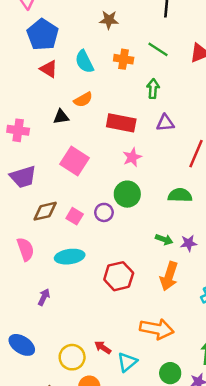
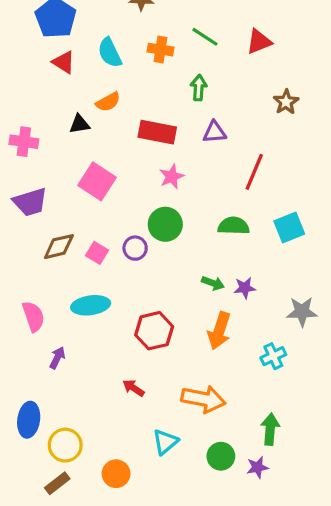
pink semicircle: (25, 249) -> (33, 316), moved
blue ellipse: (22, 345) -> (29, 420), turned 65
red arrow: (103, 347) -> (134, 388), moved
yellow circle: (72, 357) -> (65, 445), moved

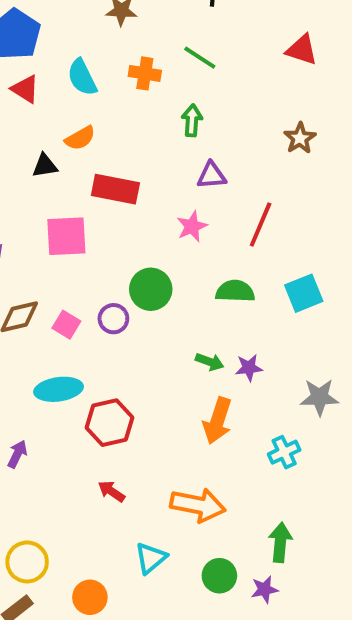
red triangle: (259, 42) -> (302, 50), moved, turned 40
red rectangle: (157, 132) -> (115, 189), moved
pink star: (172, 177) -> (192, 226), moved
pink square: (97, 181) -> (66, 236), turned -36
red hexagon: (154, 331) -> (110, 423), moved

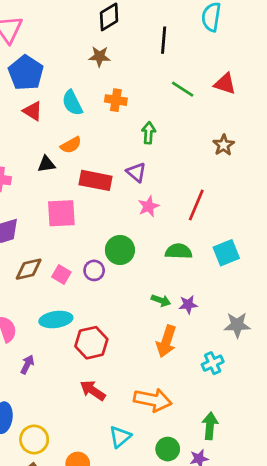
green line: (200, 58) -> (183, 89), moved
purple triangle: (212, 175) -> (136, 172), moved, turned 45
red arrow: (111, 491) -> (93, 390), size x1.4

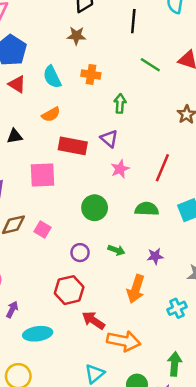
black triangle: (46, 164) -> (15, 136), moved
purple circle: (94, 270) -> (80, 253), moved
green arrow: (161, 300) -> (116, 250), moved
cyan ellipse: (56, 320) -> (38, 334), moved
red arrow: (93, 390) -> (93, 320), moved

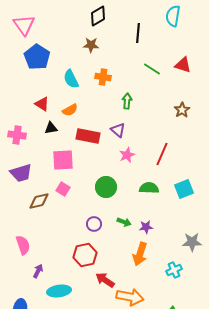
red triangle: (17, 84) -> (42, 104), moved
black triangle: (15, 136) -> (51, 128), moved
pink square: (42, 230) -> (63, 189), moved
purple star: (155, 256) -> (146, 227), moved

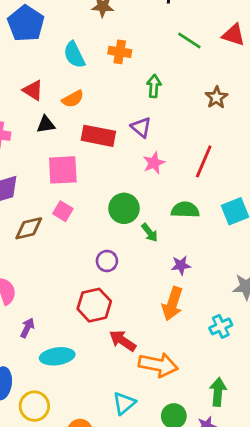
brown star: (182, 110) -> (216, 97), moved
green arrow: (124, 222) -> (150, 233), moved, turned 32

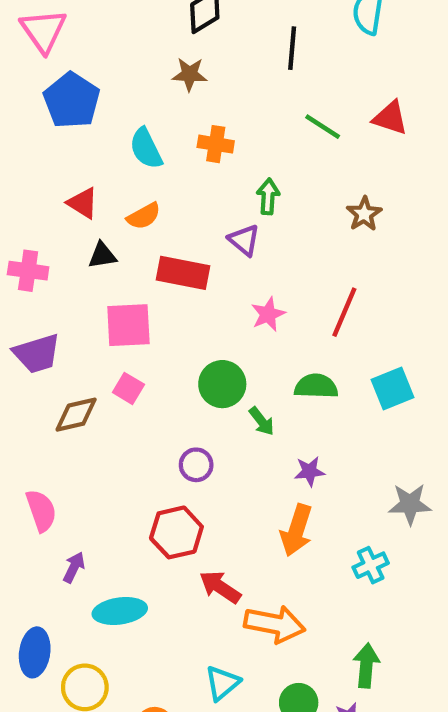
purple triangle: (141, 127) -> (244, 240), moved

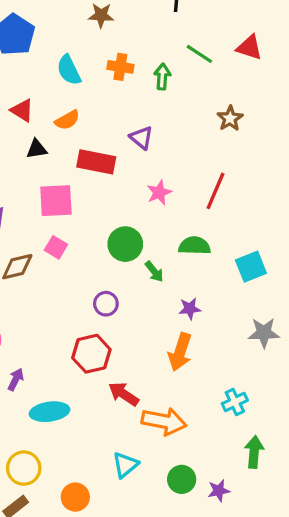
green arrow: (268, 196) -> (162, 77), moved
cyan square: (392, 388) -> (251, 267), moved
cyan cross: (371, 565) -> (235, 402), moved
green arrow: (366, 666) -> (254, 452), moved

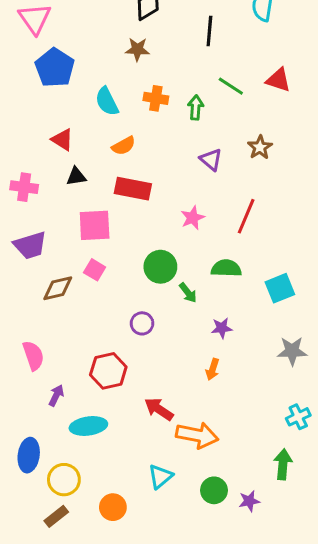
orange semicircle: (67, 120) -> (124, 146), moved
purple triangle: (141, 138) -> (211, 160), moved
orange arrow: (180, 352) -> (212, 369), size x0.6
red hexagon: (91, 354) -> (108, 371), moved
cyan cross: (235, 402) -> (298, 417), moved

